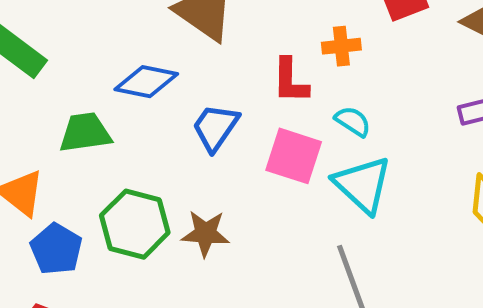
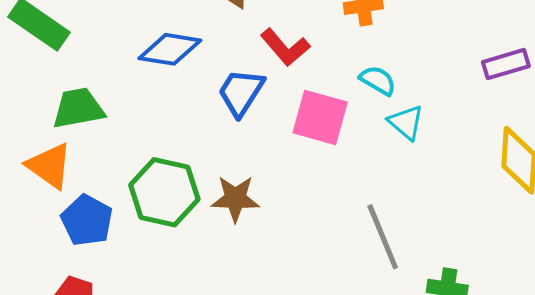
red L-shape: (290, 81) -> (285, 47), moved, turned -39
green trapezoid: (85, 133) -> (78, 108), moved
cyan triangle: (363, 185) -> (406, 122), moved, size x0.6

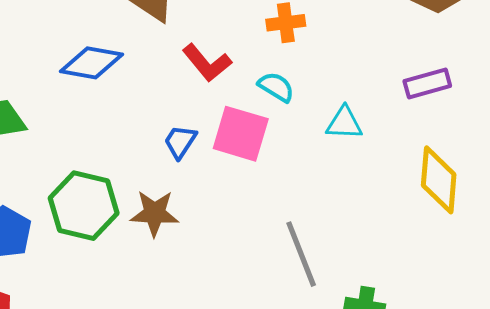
cyan semicircle: (378, 80) -> (276, 87), moved
blue trapezoid: (241, 92) -> (180, 142), moved, size x0.7
cyan triangle: (406, 122) -> (344, 123), moved, turned -39

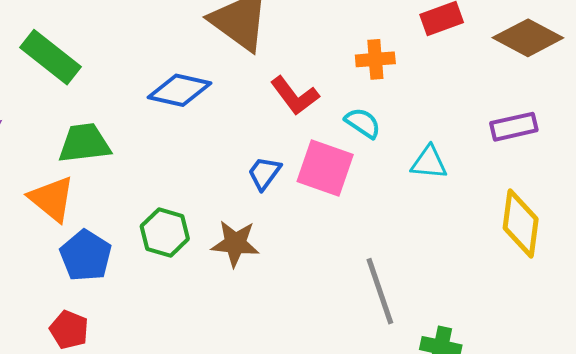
green hexagon: (84, 206) -> (165, 233), size x0.7

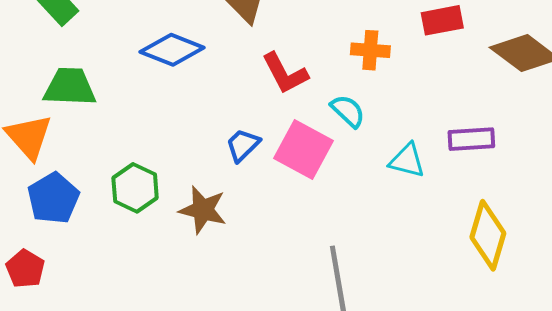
purple rectangle: (514, 127) -> (471, 139), moved

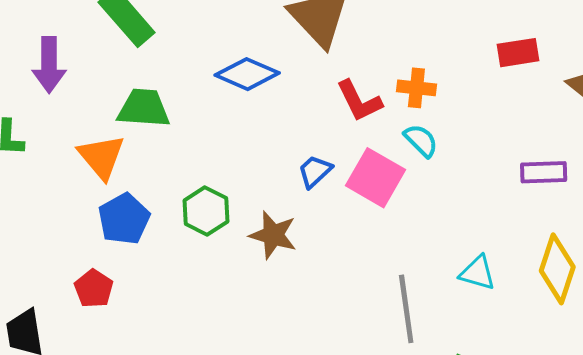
orange cross: (370, 50) -> (416, 88), moved
cyan triangle: (407, 160) -> (478, 273), moved

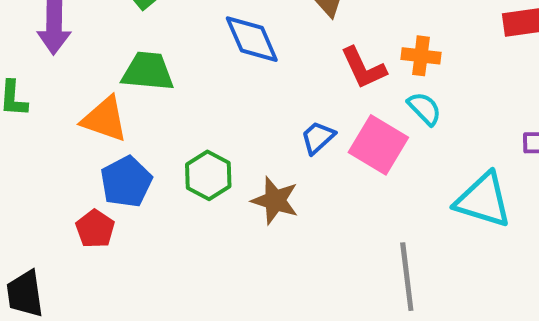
blue diamond: (247, 74) -> (252, 39), turned 42
orange triangle: (101, 157) -> (105, 119), turned -32
cyan triangle: (478, 273) -> (483, 200), moved, size x1.6
red pentagon: (94, 289) -> (95, 229), moved

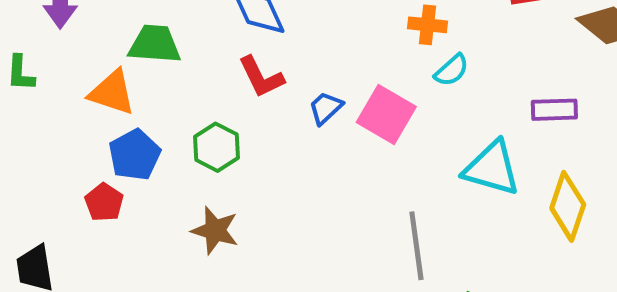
red L-shape: (363, 68) -> (261, 77), moved
cyan semicircle: (424, 109) -> (451, 70), moved, turned 93
brown star: (275, 200) -> (215, 230), moved

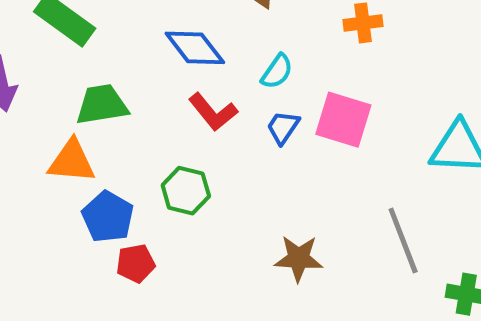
cyan semicircle: (451, 70) -> (277, 72), moved
red pentagon: (104, 202) -> (136, 263), moved, turned -30
brown star: (215, 230) -> (299, 258), moved

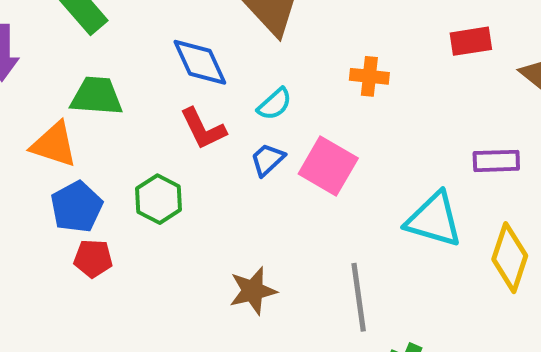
brown star: (299, 258) -> (253, 291), turned -30

